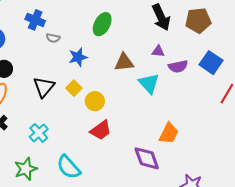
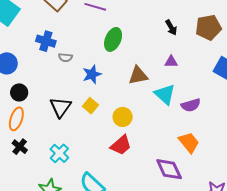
black arrow: (161, 17) -> (171, 28), size x0.6
purple semicircle: (178, 66) -> (191, 105), moved
yellow circle: (95, 101) -> (123, 117), moved
orange trapezoid: (169, 133) -> (189, 142), turned -60

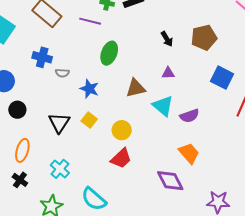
blue star: (92, 74) -> (89, 89), turned -30
orange ellipse: (16, 119) -> (22, 150), moved
black cross: (20, 147) -> (20, 180), moved

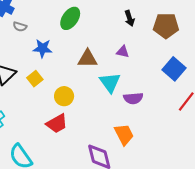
blue star: (89, 89) -> (42, 48), turned -30

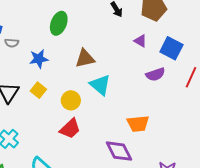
purple triangle: (123, 52) -> (140, 41), moved, turned 32
cyan triangle: (110, 82) -> (100, 85), moved
purple semicircle: (133, 98) -> (155, 74), moved
orange trapezoid: (124, 134) -> (138, 124), turned 125

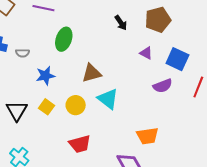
gray semicircle: (12, 43) -> (22, 53), moved
yellow circle: (71, 100) -> (76, 105), moved
red trapezoid: (70, 129) -> (80, 144), turned 30

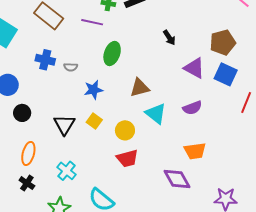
brown pentagon: (158, 20) -> (223, 42), moved
purple triangle: (146, 53) -> (194, 68), size x1.6
purple semicircle: (163, 86) -> (192, 108), moved
yellow circle: (76, 105) -> (125, 130), moved

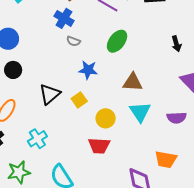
blue cross: (45, 60) -> (64, 18), moved

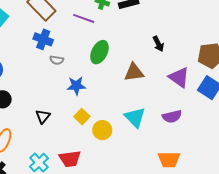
brown triangle: (133, 82) -> (134, 72), moved
black triangle: (50, 94) -> (43, 116), size x0.7
yellow square: (79, 100) -> (82, 117), moved
red trapezoid: (99, 146) -> (70, 159), moved

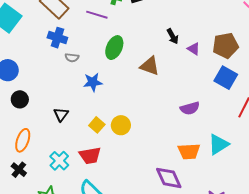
brown triangle: (134, 72) -> (150, 66), turned 30
purple triangle: (179, 77) -> (194, 49), moved, size x0.6
yellow square: (82, 117) -> (97, 125), moved
cyan triangle: (135, 117) -> (219, 144), moved, turned 45

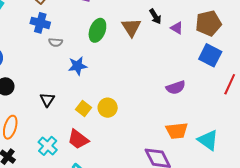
brown triangle: (150, 66) -> (131, 27), moved, turned 40
cyan triangle: (219, 144) -> (208, 140), moved, turned -50
red trapezoid: (90, 156) -> (78, 139), turned 50

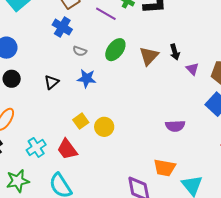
gray semicircle: (56, 42) -> (80, 51), moved
black triangle: (47, 100) -> (52, 82), moved

